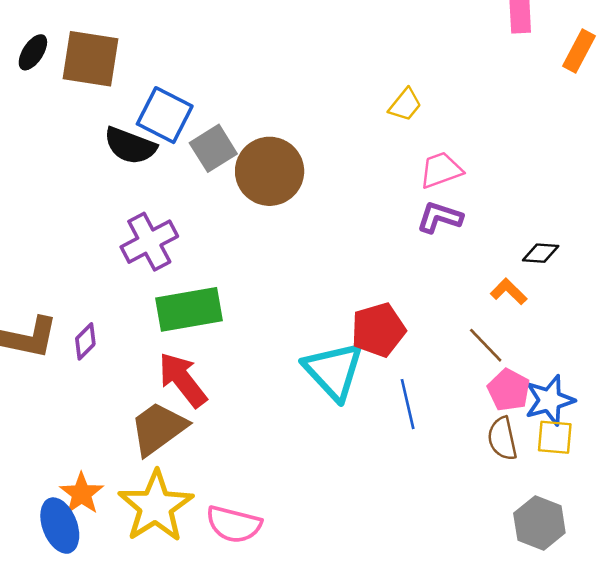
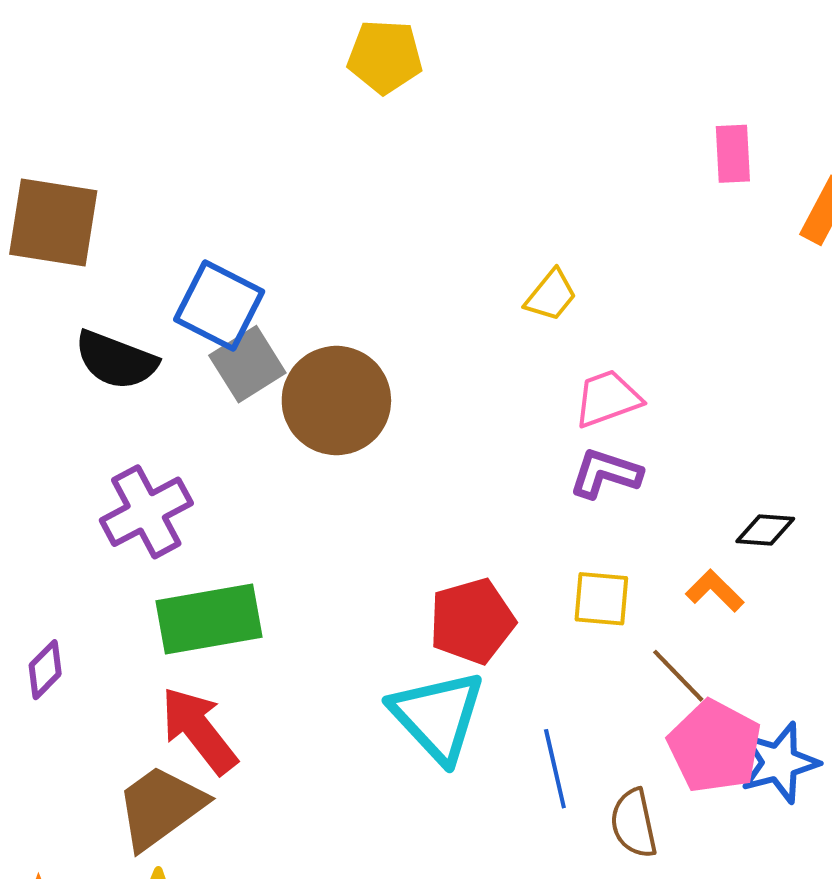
blue square: (165, 115) -> (219, 305), moved
red pentagon: (378, 330) -> (472, 621), moved
pink pentagon: (509, 390) -> (715, 746), size x1.4
yellow square: (555, 437) -> (601, 599), moved
brown semicircle: (502, 439) -> (634, 823), moved

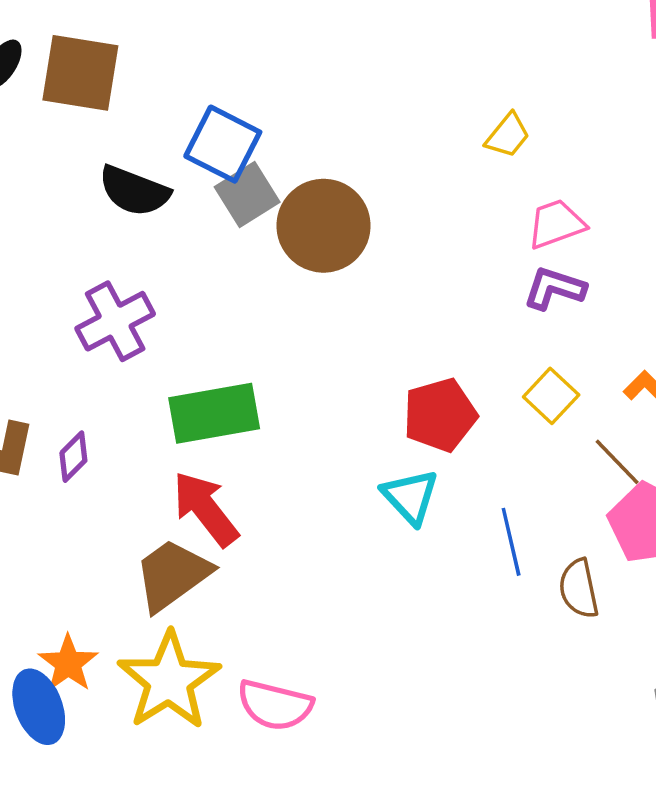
purple cross: (146, 512) -> (115, 321), moved
yellow square: (601, 599) -> (551, 396), turned 38
cyan triangle: (438, 716) -> (410, 497), size x0.7

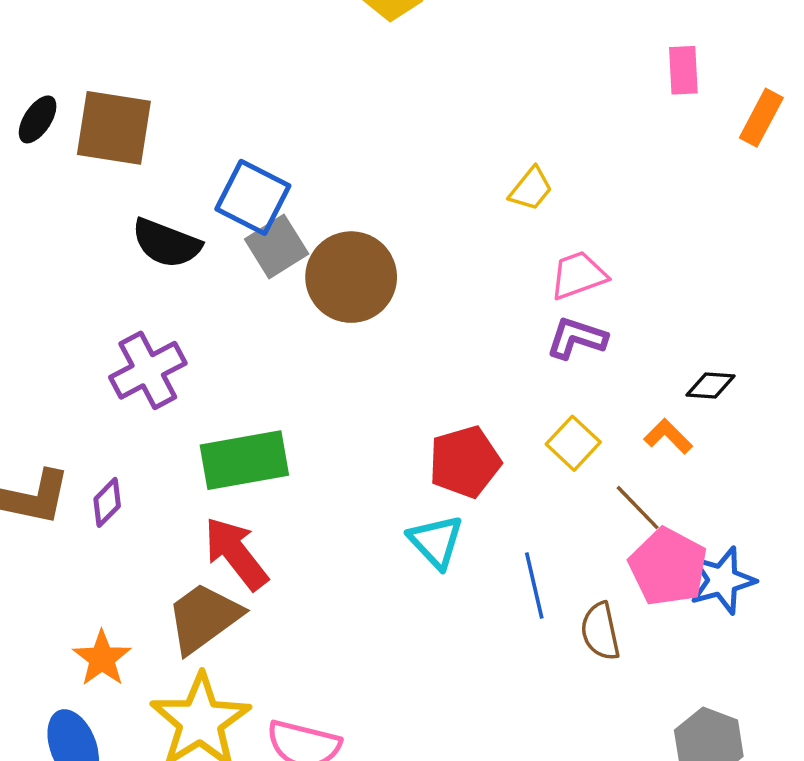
orange star: (68, 663) -> (102, 658), moved

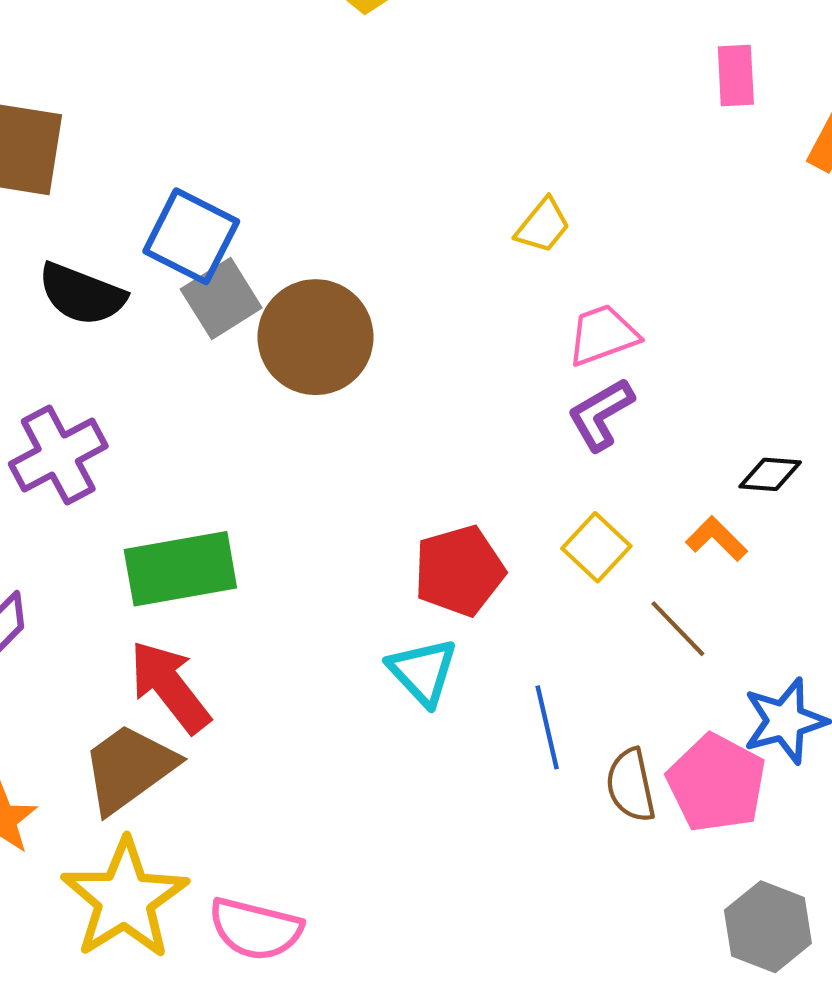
purple L-shape: (577, 338) -> (601, 414), turned -48
pink pentagon: (668, 567) -> (716, 783), moved

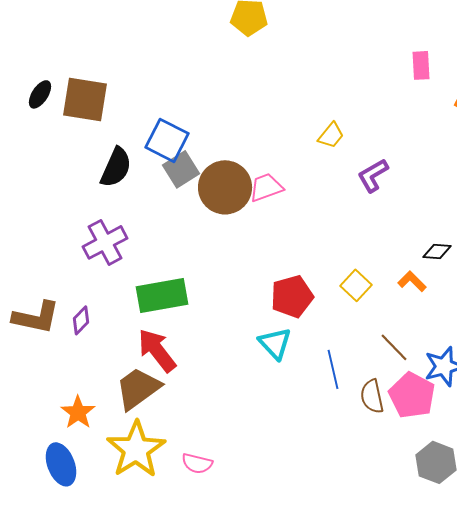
black semicircle: (82, 294) -> (116, 167), turned -87
pink trapezoid: (603, 335) -> (266, 187), moved
purple L-shape: (601, 414) -> (373, 175), moved
brown line: (678, 629) -> (394, 347), moved
pink semicircle: (255, 929) -> (197, 463), size x0.7

